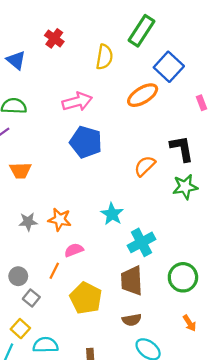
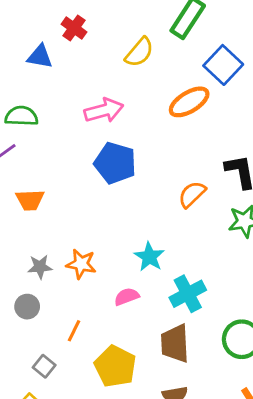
yellow semicircle: (104, 57) -> (139, 52), turned 30
blue triangle: (16, 60) -> (40, 56), moved, turned -30
pink semicircle: (74, 250) -> (127, 297), moved
gray circle: (18, 276) -> (27, 307), moved

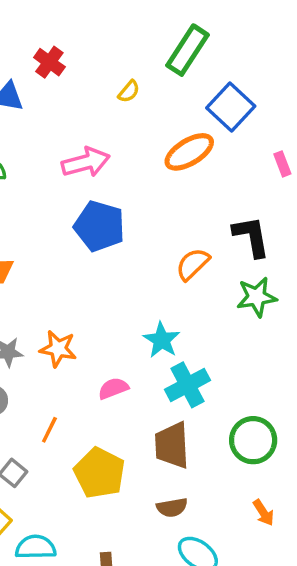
yellow semicircle: (139, 52) -> (129, 91), size x0.6
cyan star: (149, 257) -> (162, 340), moved

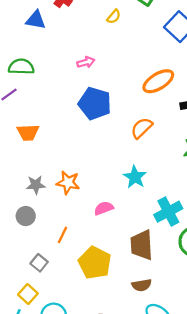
orange ellipse: (189, 152) -> (158, 81), moved
pink arrow: (86, 162) -> (86, 62), size x0.6
orange semicircle: (193, 264) -> (142, 128), moved
cyan cross: (188, 385) -> (168, 212), moved

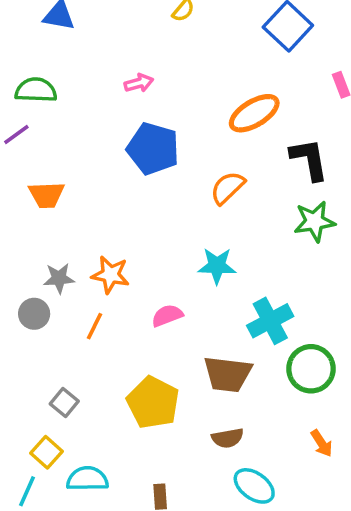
cyan star: (135, 177) -> (217, 266), turned -30
gray circle: (26, 216) -> (34, 314), moved
orange line: (62, 235) -> (94, 326), moved
brown trapezoid: (142, 245) -> (228, 374), turned -80

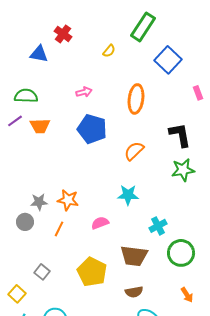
orange ellipse: (254, 113) -> (136, 99), moved, turned -52
orange trapezoid: (47, 195) -> (40, 126), moved
cyan cross: (270, 321) -> (158, 226), size x0.7
yellow square: (47, 452) -> (17, 294), moved

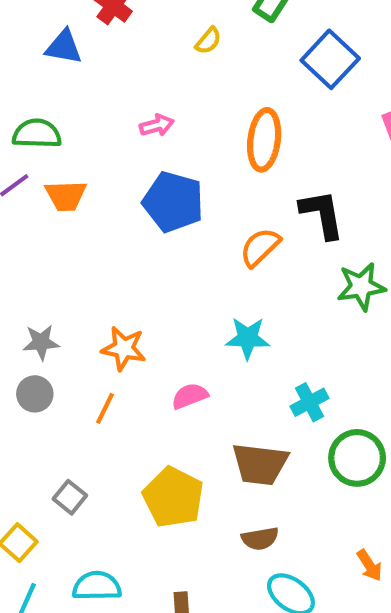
black L-shape: (180, 135) -> (322, 214), moved
gray star: (39, 202) -> (41, 342), moved
orange arrow: (187, 295) -> (369, 565), moved

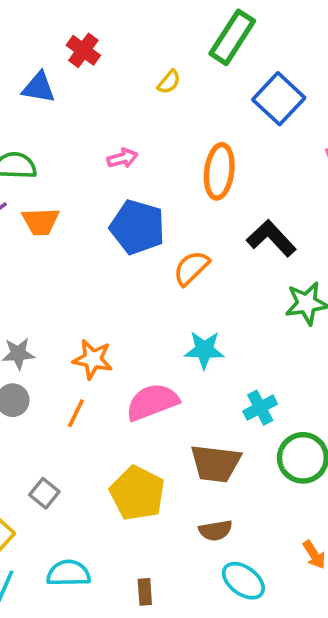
black L-shape: (322, 214) -> (271, 238), turned -33
orange semicircle: (260, 247) -> (191, 268), moved
pink semicircle: (190, 396) -> (152, 402), size x1.6

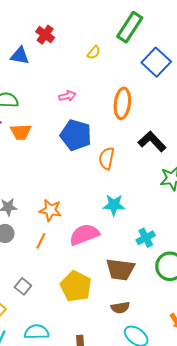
orange semicircle: (191, 268) -> (106, 158), turned -35

